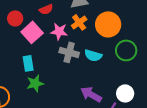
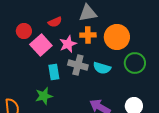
orange cross: (79, 22) -> (88, 35), turned 35
pink star: (59, 31) -> (68, 44), turned -30
cyan rectangle: (28, 63) -> (54, 72), moved

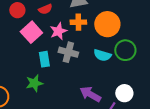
red circle: (24, 31) -> (17, 10), moved
cyan semicircle: (102, 68) -> (102, 55), moved

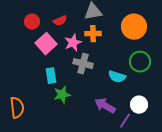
orange circle: (107, 24) -> (134, 27), moved
cyan semicircle: (102, 55) -> (117, 77), moved
cyan rectangle: (44, 59) -> (51, 76), moved
green star: (34, 83) -> (62, 95), moved

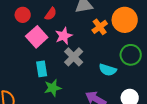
red semicircle: (60, 21) -> (51, 14), turned -32
orange cross: (93, 34) -> (100, 27), moved, turned -35
gray cross: (83, 64) -> (74, 57), turned 30

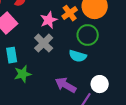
pink star: (64, 36) -> (49, 20), moved
green circle: (131, 55) -> (88, 35), moved

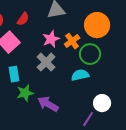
orange cross: (70, 13) -> (72, 41), moved
cyan semicircle: (78, 56) -> (80, 75), turned 150
purple arrow: (66, 85) -> (48, 104), moved

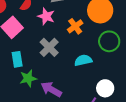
pink star: (51, 39) -> (46, 16), moved, turned -30
green circle: (90, 54) -> (109, 41), moved

